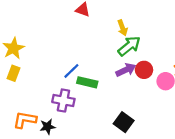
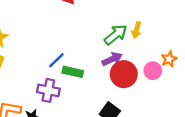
yellow arrow: (122, 28) -> (137, 30), moved, turned 35
red circle: (144, 70) -> (124, 74), moved, size x1.5

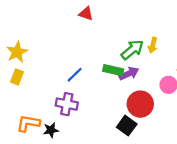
green rectangle: (73, 72) -> (113, 70), moved
red circle: (124, 74) -> (140, 104), moved

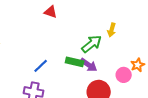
yellow arrow: (153, 45) -> (112, 30), moved
purple arrow: (129, 74) -> (89, 65), turned 60

